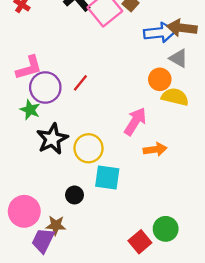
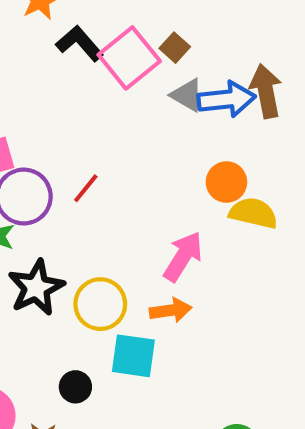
brown arrow: (182, 28) -> (266, 91), turned 72
gray triangle: (178, 58) -> (187, 95), moved
orange arrow: (155, 149) -> (171, 310), moved

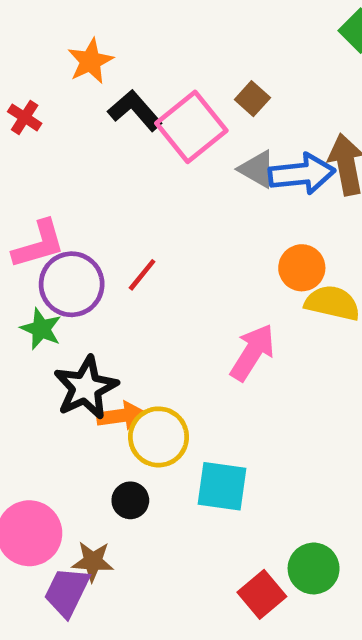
brown square: (175, 48) -> (252, 99), moved
yellow circle: (100, 304) -> (159, 437), moved
orange arrow: (171, 310) -> (121, 416), moved
cyan square: (133, 356) -> (222, 486), moved

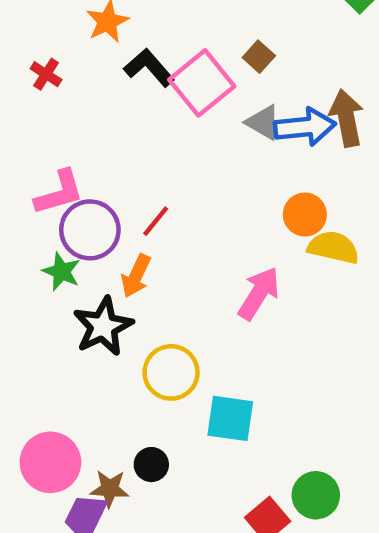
orange arrow: (121, 416) -> (136, 276), moved, turned 123
black circle: (130, 500) -> (151, 465), moved

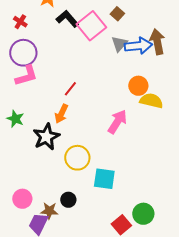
gray triangle: (263, 122) -> (119, 44), turned 42
purple circle: (90, 230) -> (23, 53), moved
green star: (61, 272) -> (15, 119), moved
pink circle: (50, 462) -> (22, 199), size x0.7

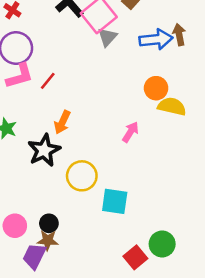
brown arrow: (157, 42) -> (179, 35), size x0.7
gray triangle: (119, 44) -> (107, 37), moved
red line: (70, 89) -> (48, 81), moved
pink arrow: (117, 122) -> (130, 132), size x0.7
black circle: (68, 200) -> (49, 223), moved

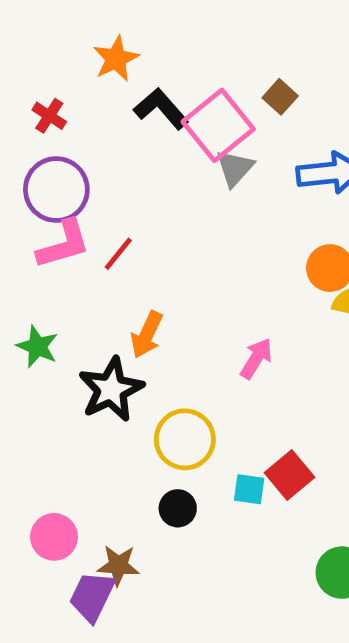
pink arrow: (130, 132) -> (256, 358), moved
cyan square: (115, 201) -> (249, 489), size x0.6
black circle: (49, 223) -> (178, 508), moved
red square: (135, 257) -> (290, 475), moved

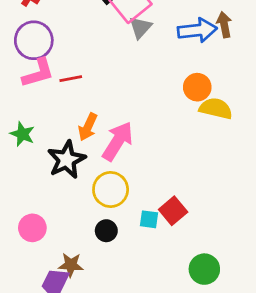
red line: (118, 254) -> (71, 79), turned 40
pink arrow: (256, 358) -> (118, 141), moved, size x1.6
pink circle: (54, 537) -> (32, 228), moved

